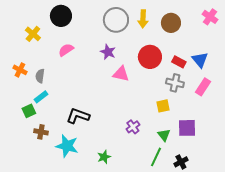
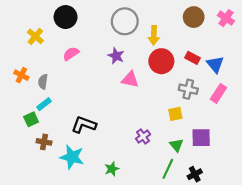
yellow arrow: (143, 19) -> (154, 35), moved
brown circle: (171, 23) -> (194, 17), moved
red rectangle: (179, 62) -> (193, 58), moved

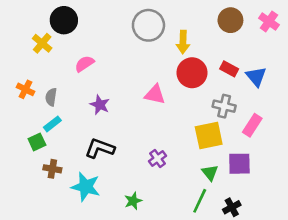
black circle: (66, 17) -> (64, 20), moved
purple star: (116, 56) -> (100, 105), moved
pink rectangle: (218, 93) -> (252, 125), moved
yellow square: (175, 114) -> (209, 135), size x1.6
purple cross: (143, 137) -> (157, 159), moved

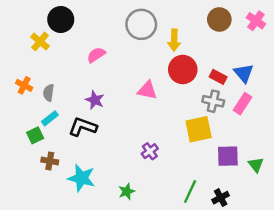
pink semicircle: (84, 64) -> (96, 55), moved
red rectangle: (229, 69) -> (218, 77), moved
pink rectangle: (252, 125) -> (242, 104), moved
black L-shape: (100, 148) -> (83, 127), moved
green triangle: (210, 173) -> (256, 165), moved

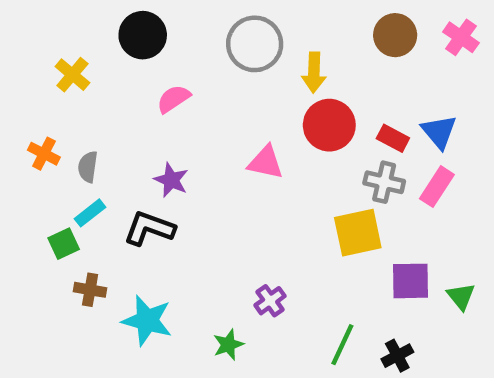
black circle: (61, 19) -> (143, 35), moved
purple cross: (150, 151) -> (270, 301), moved

